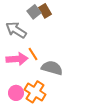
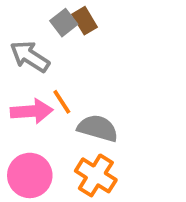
orange cross: (35, 92) -> (96, 175), moved
pink circle: (16, 93) -> (30, 175), size x1.5

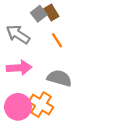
orange line: (62, 102) -> (57, 40), moved
orange cross: (96, 175) -> (41, 105), moved

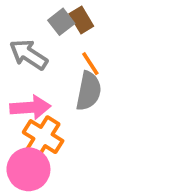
gray semicircle: (59, 78) -> (89, 91), moved, turned 85
orange cross: (41, 105) -> (43, 137), moved

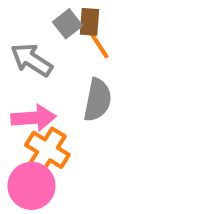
brown rectangle: (81, 20) -> (89, 22), turned 35
orange line: (90, 64) -> (100, 46), moved

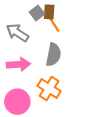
orange cross: (47, 150) -> (49, 89), moved

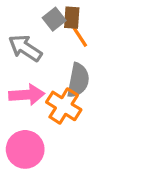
orange cross: (49, 89) -> (64, 106), moved

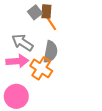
gray arrow: (25, 48) -> (23, 42), moved

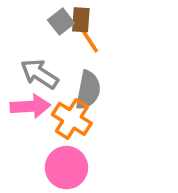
pink circle: (16, 96) -> (66, 168), moved

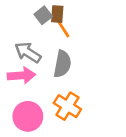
orange cross: (72, 119) -> (67, 106), moved
pink circle: (66, 168) -> (28, 116), moved

